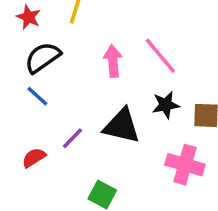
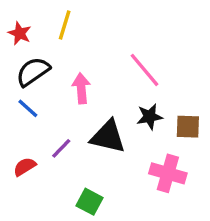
pink arrow: (113, 61) -> (81, 88), moved

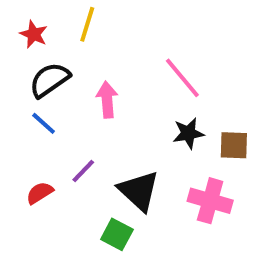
black triangle: (108, 137) -> (139, 191), moved, turned 30

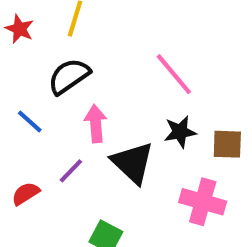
black semicircle: (50, 80) -> (69, 76), moved
pink arrow: (107, 100) -> (96, 124), moved
black triangle: (139, 191) -> (133, 163), moved

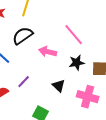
pink arrow: (96, 124) -> (48, 52), moved, turned -72
black triangle: (133, 163) -> (59, 86), moved, size x0.6

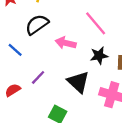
black triangle: (59, 86) -> (78, 82), size x1.5

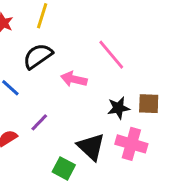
black star: (99, 56) -> (118, 108), moved
black triangle: (78, 82) -> (91, 147), moved

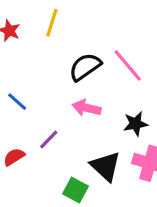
black semicircle: (38, 56) -> (85, 67), moved
pink arrow: (74, 79) -> (87, 108), moved

